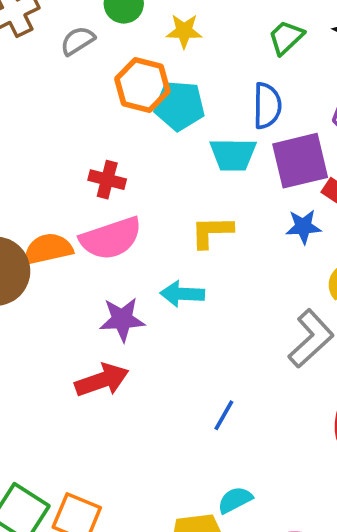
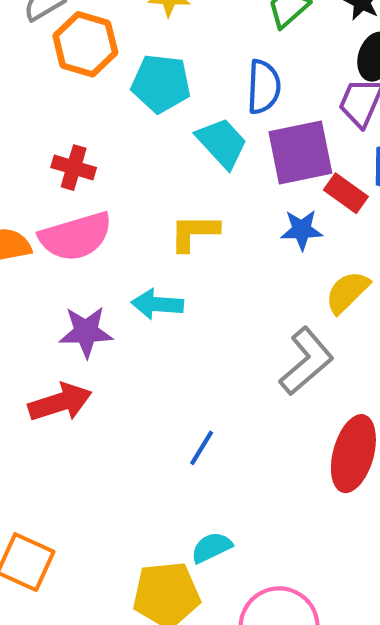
orange hexagon: (142, 85) -> (85, 44), moved
cyan trapezoid: (233, 155) -> (222, 143), turned -135

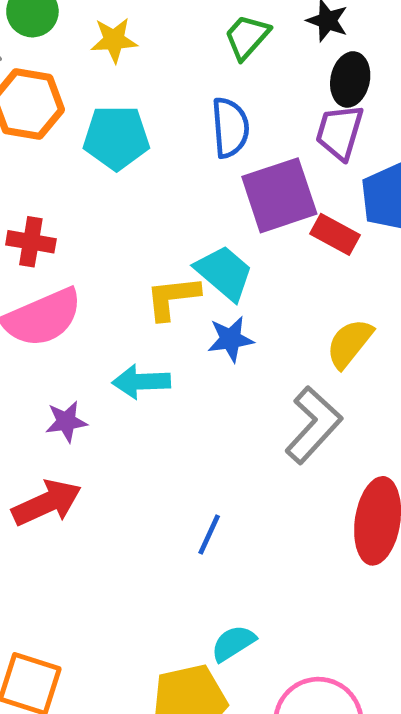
cyan trapezoid: (222, 143) -> (224, 273), moved
blue star: (302, 230) -> (231, 339), moved
purple star: (86, 332) -> (66, 422), size x0.7

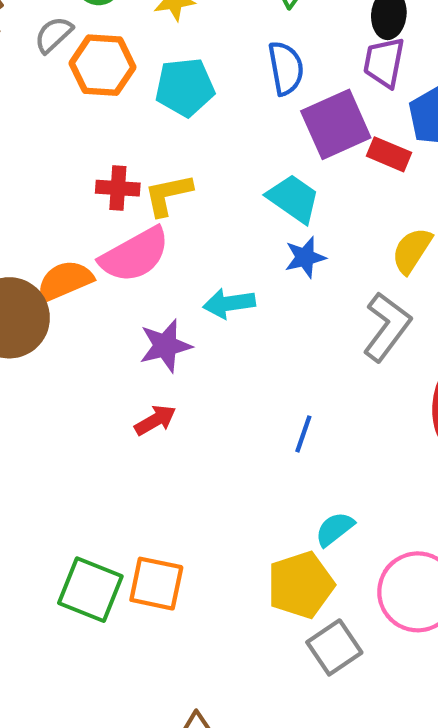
yellow L-shape: (173, 298) -> (168, 195), moved
purple star: (66, 422) -> (165, 346), size x1.4
red arrow: (47, 503) -> (155, 420), size x0.7

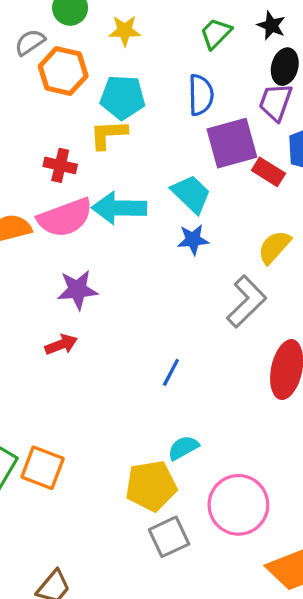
yellow L-shape: (168, 195) -> (108, 134), moved
cyan arrow: (229, 303) -> (119, 208), moved, size x1.4

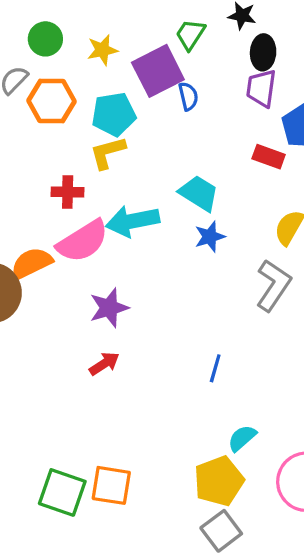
blue semicircle: (201, 95) -> (188, 96), size x0.7
purple square: (232, 143) -> (158, 71), moved
gray square: (169, 537) -> (221, 531), moved

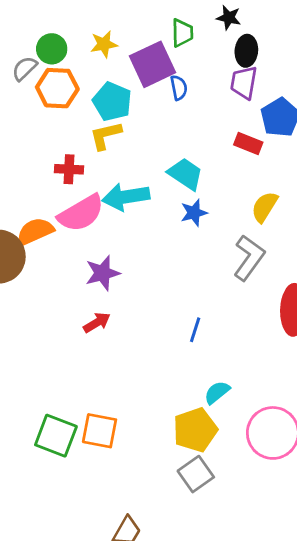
green trapezoid: (190, 34) -> (182, 33), turned 144
green circle: (45, 39) -> (52, 49), moved
cyan pentagon: (114, 114) -> (112, 102), turned 30

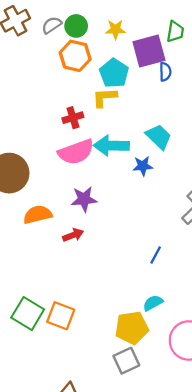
gray semicircle: (24, 68) -> (52, 25), moved
red cross: (69, 169) -> (73, 118), turned -30
blue star: (194, 213) -> (143, 166), moved
orange semicircle: (35, 231) -> (38, 215), moved
blue line: (195, 330) -> (156, 255), moved

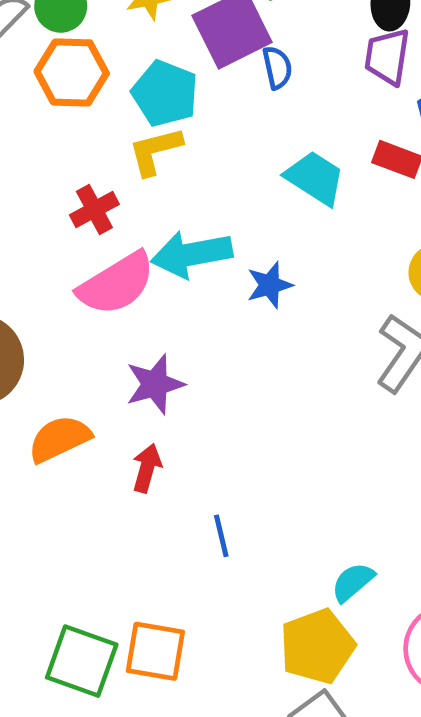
cyan trapezoid: (159, 137) -> (315, 178), moved
red arrow: (73, 235) -> (147, 468), turned -42
blue line: (156, 255) -> (221, 536), moved, turned -30

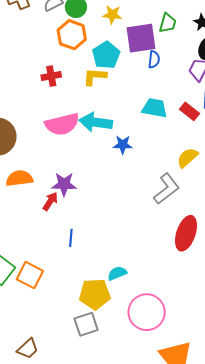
cyan trapezoid: (315, 178) -> (155, 108), turned -40
red cross: (94, 210) -> (51, 76), moved
purple star: (155, 384) -> (64, 184), moved

